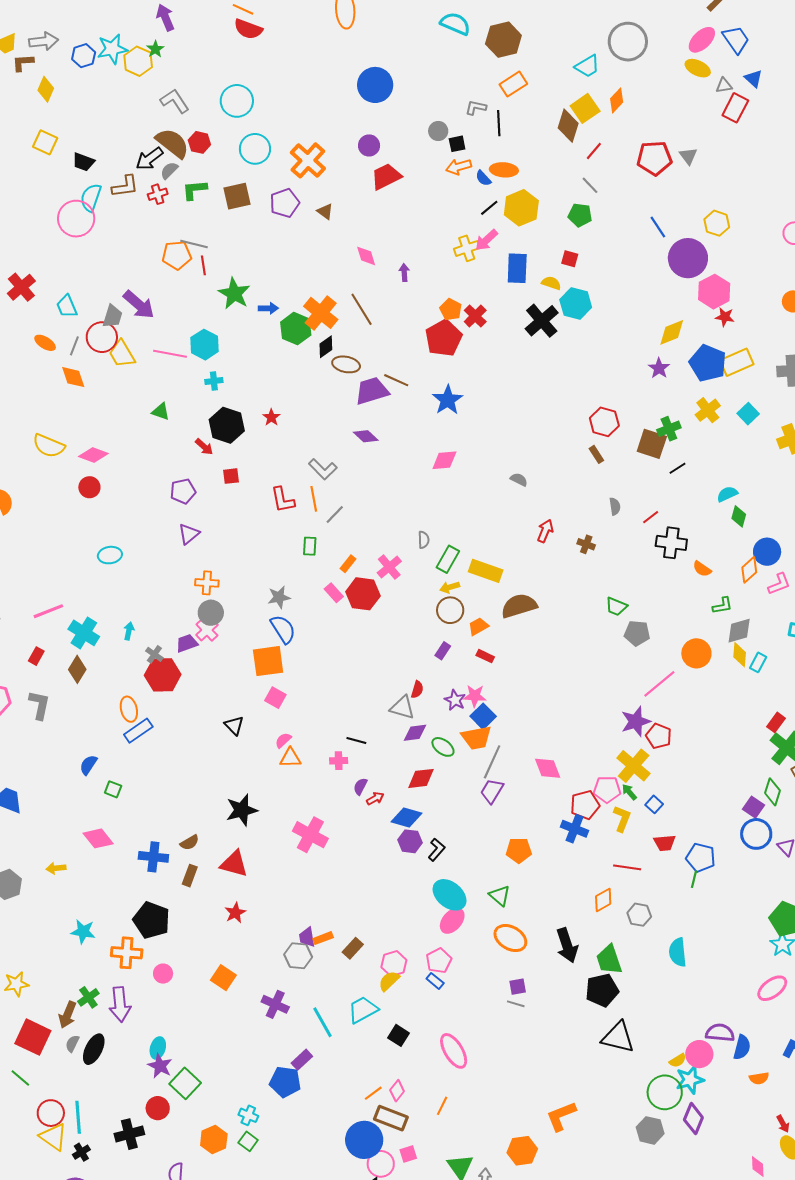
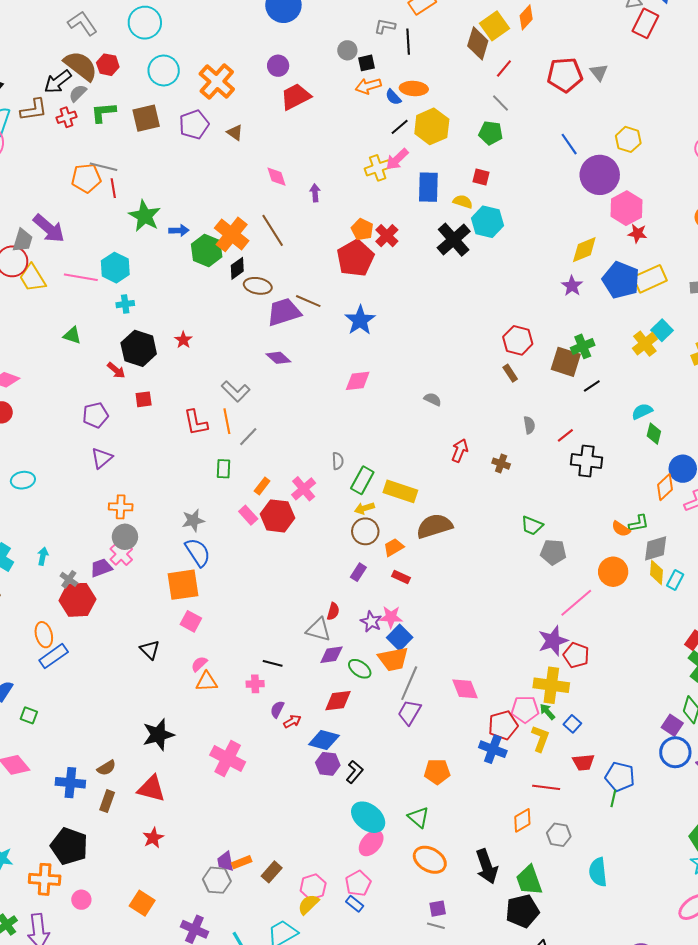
yellow cross: (708, 410) -> (645, 344), moved
orange semicircle: (702, 569) -> (621, 529), moved
yellow cross: (634, 766) -> (551, 685), turned -32

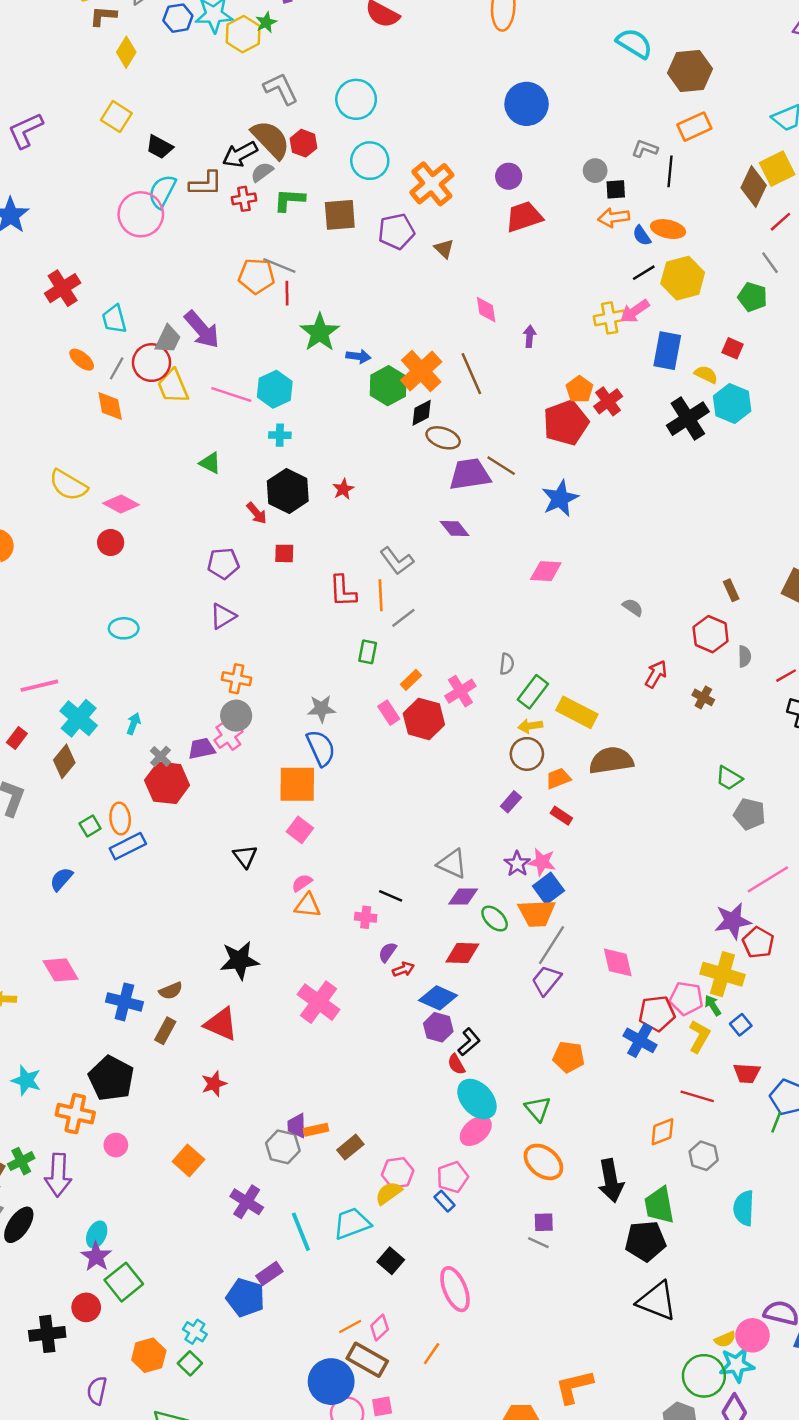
red hexagon: (518, 340) -> (711, 634), moved
red semicircle: (333, 611) -> (456, 1064), moved, turned 126
green square: (29, 715) -> (90, 826), moved, turned 30

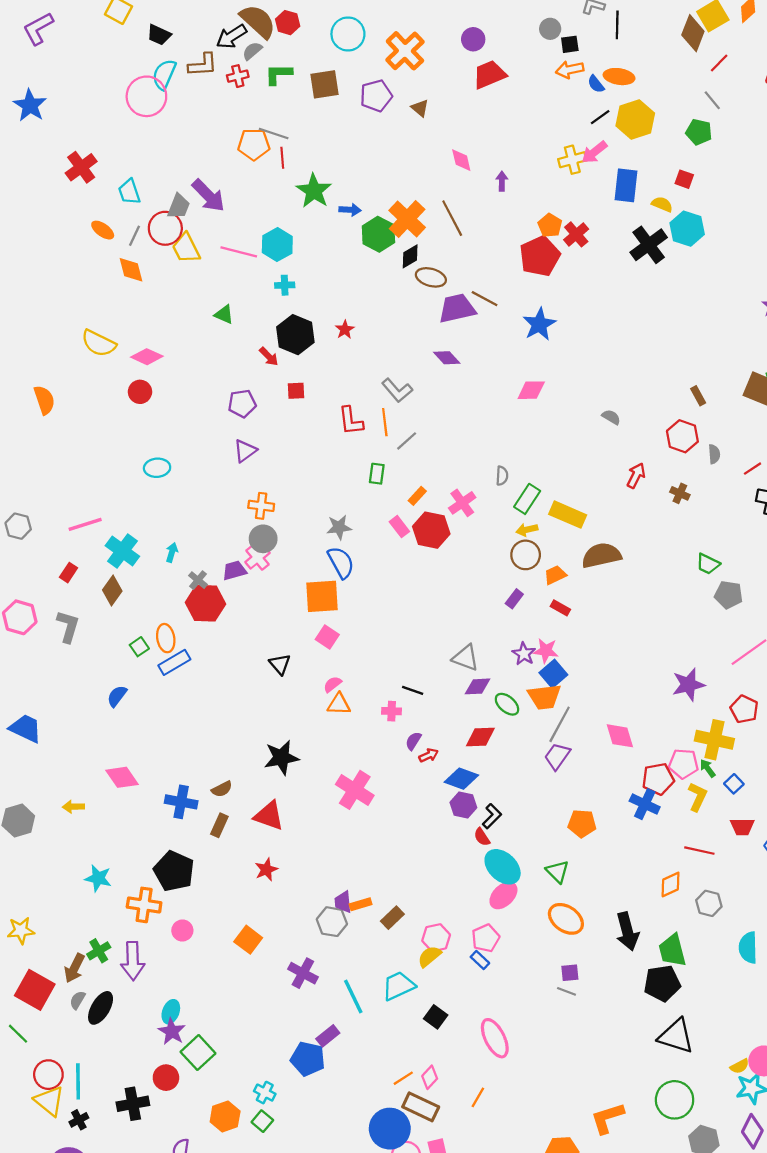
purple star: (733, 921) -> (688, 685), moved
green circle: (704, 1376) -> (675, 1100), moved

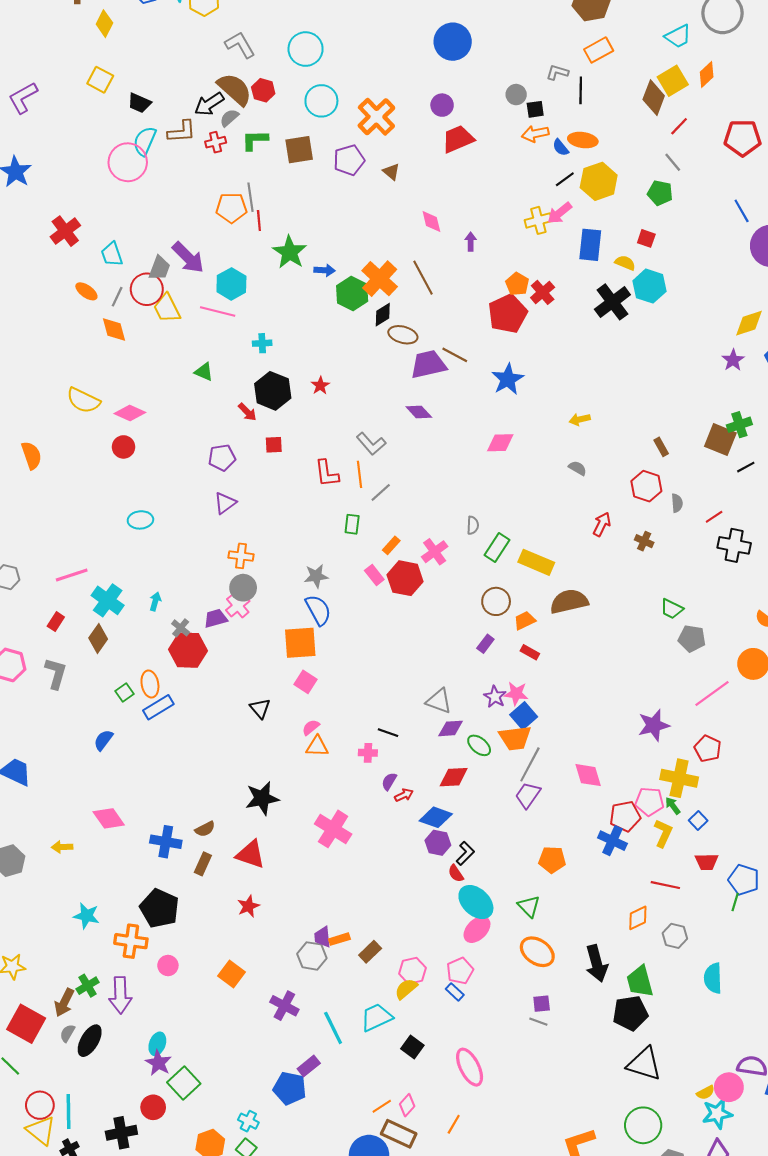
gray line: (274, 133) -> (250, 197), turned 64
cyan hexagon: (277, 244) -> (231, 284), moved
yellow arrow: (527, 530) -> (580, 419), moved

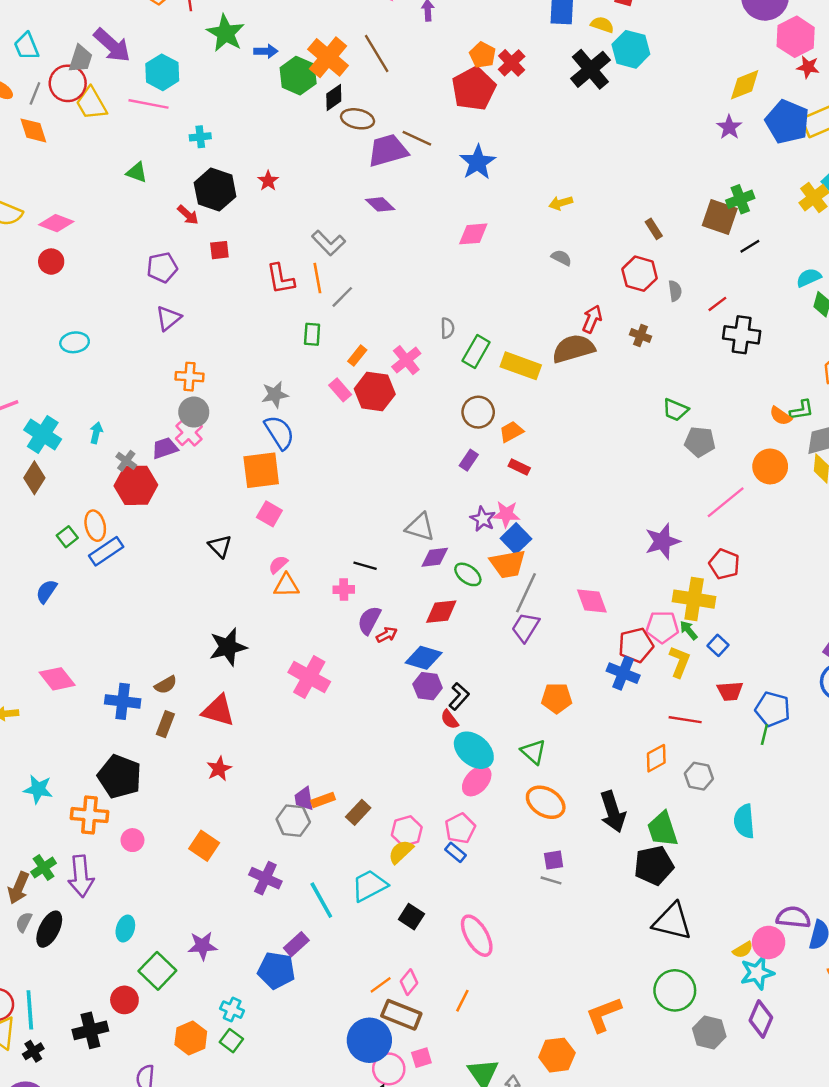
brown semicircle: (569, 601) -> (573, 349), moved
purple semicircle: (389, 781) -> (369, 620), size x1.4
purple star: (158, 1063) -> (202, 946), moved, turned -30

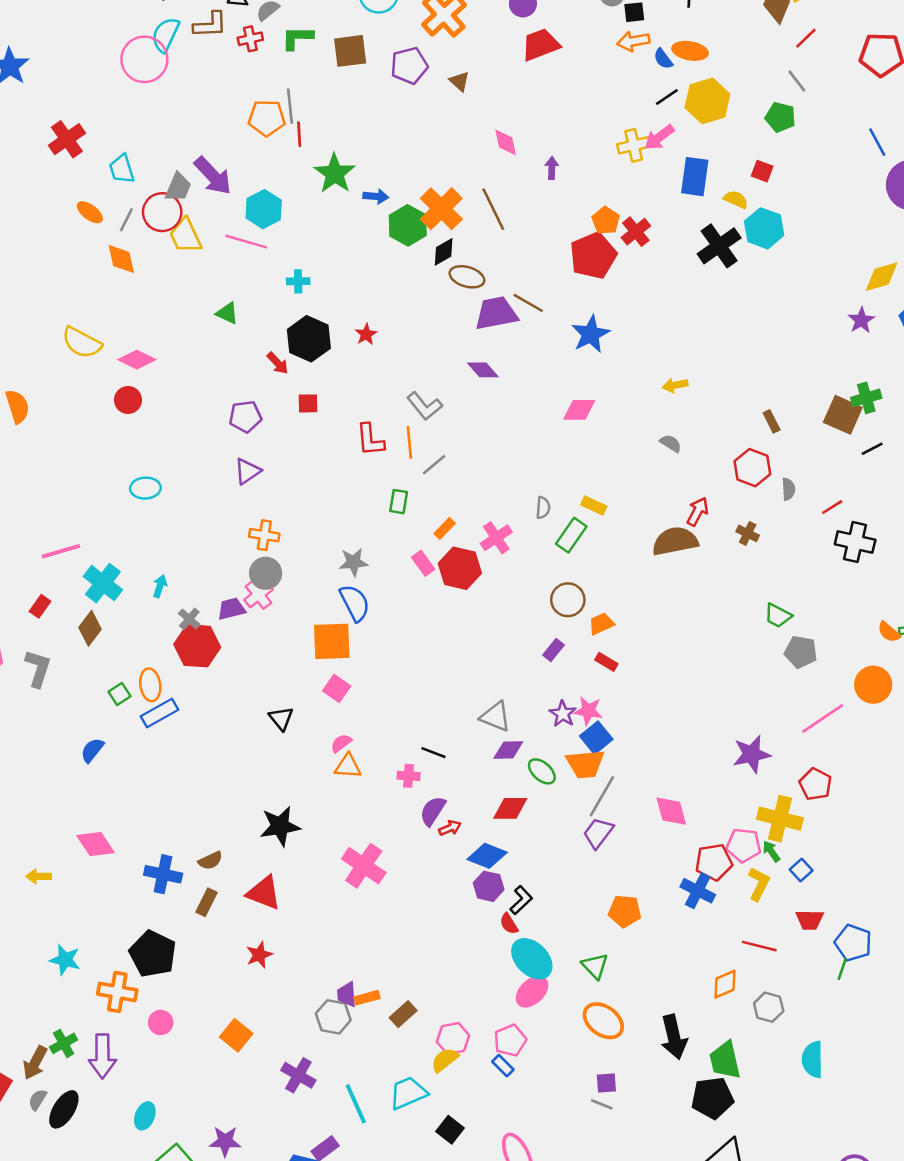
yellow rectangle: (521, 366) -> (594, 505), moved, size x0.6

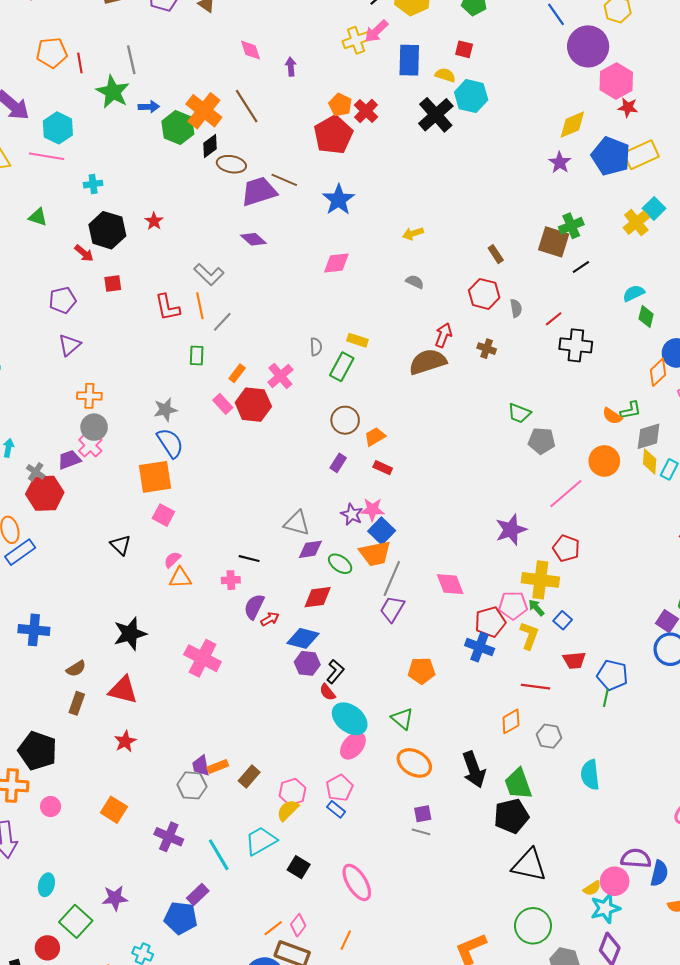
gray line: (290, 106) -> (131, 60), moved
blue cross: (163, 874) -> (34, 630), moved

